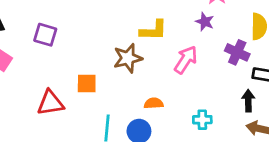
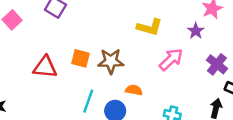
brown star: (128, 58) -> (111, 61), moved

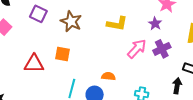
brown star: (111, 61) -> (71, 21), moved, turned 30
purple cross: (217, 64) -> (162, 49), moved, turned 30

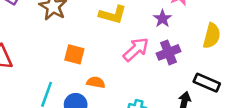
orange square: (62, 54) -> (74, 54), moved

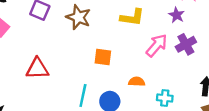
orange semicircle: (96, 82) -> (137, 82), moved

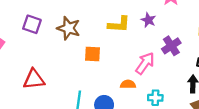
purple star: (177, 15) -> (148, 20), moved
pink arrow: (157, 45) -> (145, 63), moved
orange square: (103, 57) -> (93, 54), moved

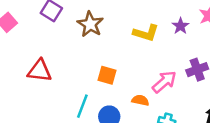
purple star: (148, 20) -> (180, 26), moved
orange square: (93, 54) -> (107, 75), moved

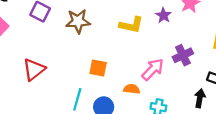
brown star: (90, 24) -> (78, 21), turned -30
red triangle: (39, 71) -> (34, 69), turned -40

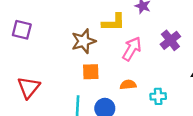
brown star: (78, 21) -> (84, 41), moved
pink arrow: (153, 69) -> (132, 49), moved

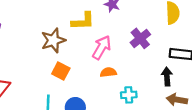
orange square: (91, 72) -> (61, 71), turned 30
orange semicircle: (128, 85) -> (108, 72), moved

